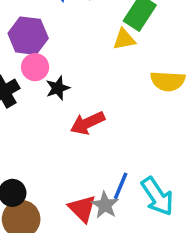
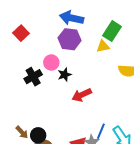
purple hexagon: (28, 36) -> (70, 39), moved

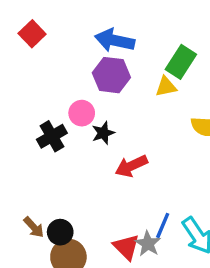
red square: (21, 33) -> (32, 34), moved

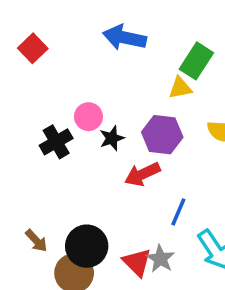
red square: (32, 34) -> (33, 48), moved
purple hexagon: (111, 75) -> (162, 135), moved
blue line: (163, 226) -> (178, 212), moved
black circle: (60, 232) -> (87, 246), moved, size x1.5

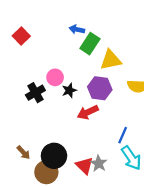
blue arrow: (124, 38) -> (77, 29), size x0.6
green rectangle: (196, 61) -> (90, 44), moved
yellow triangle: (180, 88) -> (111, 60), size x1.5
blue line: (178, 212) -> (123, 135), moved

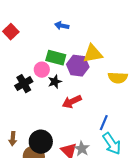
green rectangle: (90, 44) -> (56, 58), moved, turned 72
purple hexagon: (100, 88) -> (78, 66), moved
brown arrow: (23, 153) -> (13, 139), turned 48

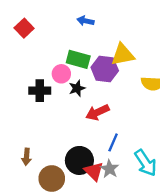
black cross: (24, 84) -> (40, 91), turned 30
blue line: (104, 123) -> (113, 142), moved
black circle: (41, 142) -> (79, 160), moved

